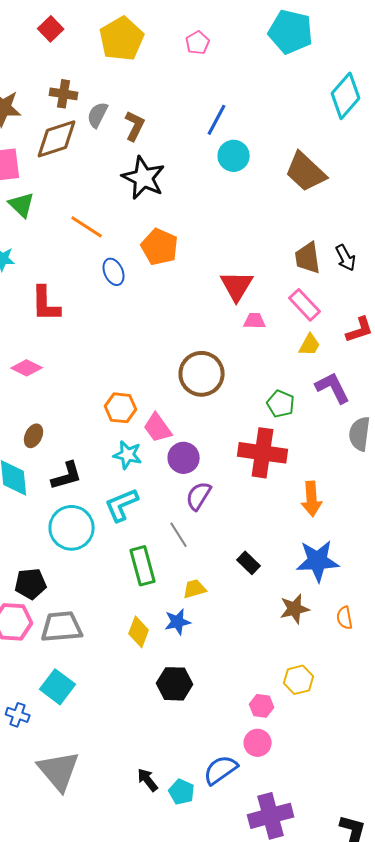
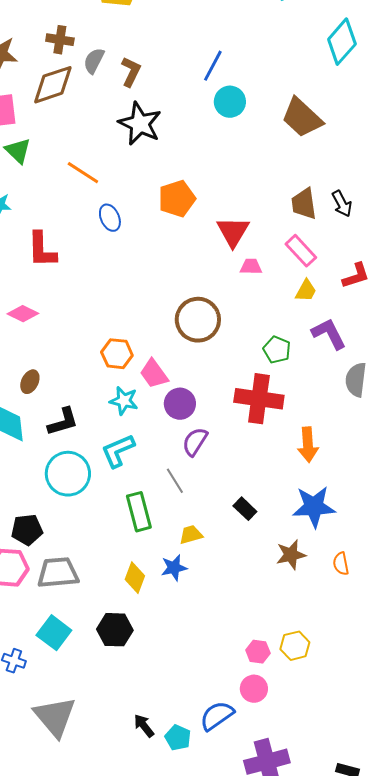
orange pentagon: (160, 247) -> (177, 199), moved, turned 30
yellow hexagon: (299, 680) -> (295, 646), moved
black hexagon: (175, 684) -> (115, 630), moved

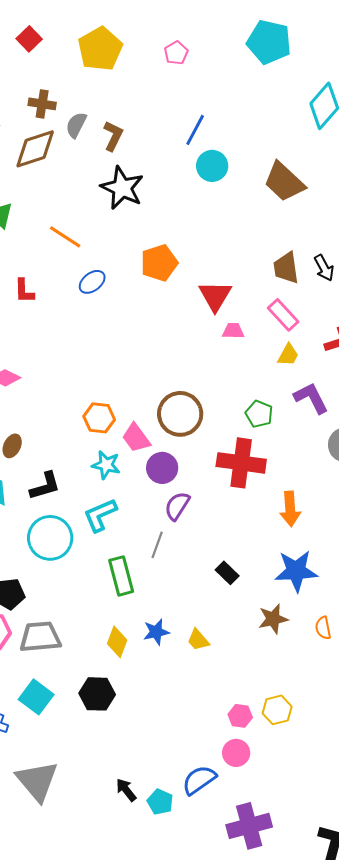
blue ellipse: (110, 218) -> (92, 282), turned 76
red L-shape: (42, 250) -> (24, 291), moved, size x0.7
brown circle: (198, 320) -> (180, 414), moved
gray line: (175, 481) -> (157, 545), turned 52
yellow trapezoid: (191, 535) -> (198, 640), moved, turned -115

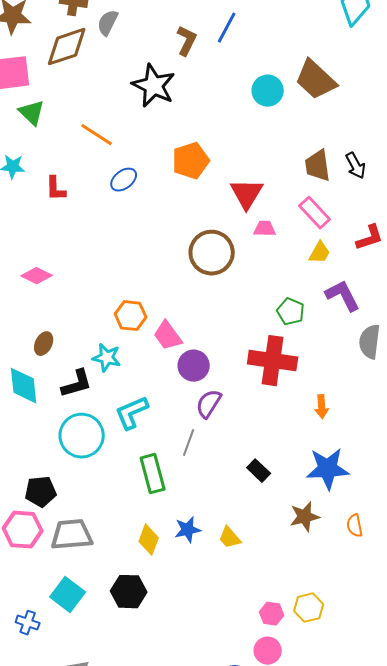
brown L-shape: (113, 136) -> (187, 41), moved
cyan circle: (212, 166) -> (268, 91), moved
brown circle: (180, 414) -> (212, 253), moved
cyan star: (106, 465) -> (107, 358), moved
orange arrow: (290, 509) -> (322, 407), size x0.7

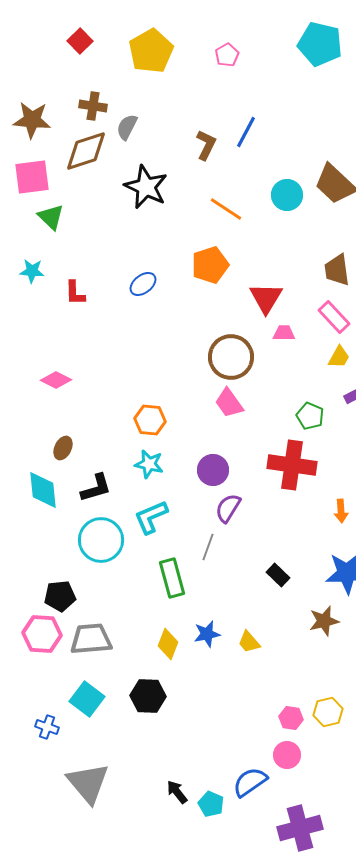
black star: (154, 86) -> (146, 187), moved
orange line: (97, 135) -> (226, 209), moved
pink trapezoid: (168, 336) -> (229, 403), moved
cyan star: (107, 358) -> (149, 464), moved

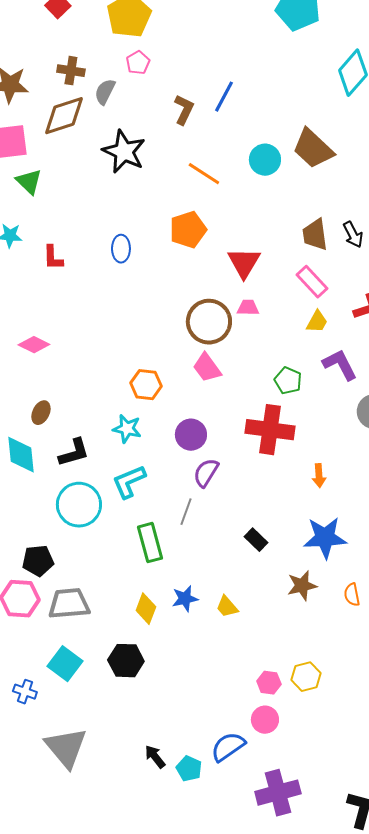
pink pentagon: (227, 55) -> (138, 63), moved
blue ellipse: (143, 284) -> (121, 249), turned -52
pink trapezoid: (284, 333) -> (248, 308), moved
orange hexagon: (150, 420) -> (146, 385), moved

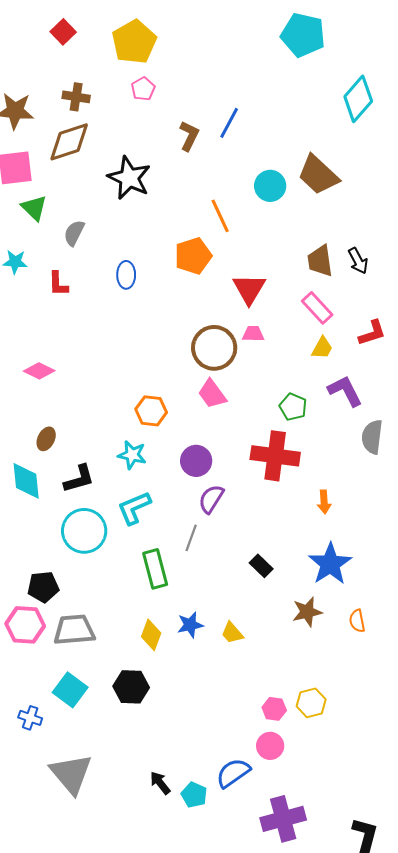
gray semicircle: (105, 92) -> (74, 233), moved
orange line: (204, 174) -> (220, 216), moved, turned 32
blue star: (325, 538) -> (330, 564), turned -30

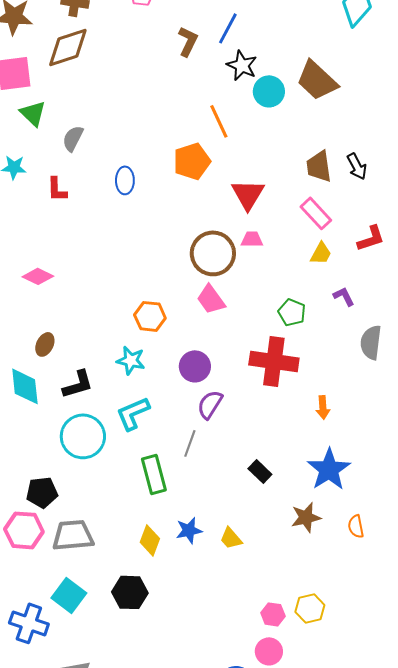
black star: (129, 178) -> (242, 65), moved, size x0.7
purple L-shape: (345, 391) -> (344, 296), size x0.6
blue cross: (30, 718) -> (29, 623), size x1.6

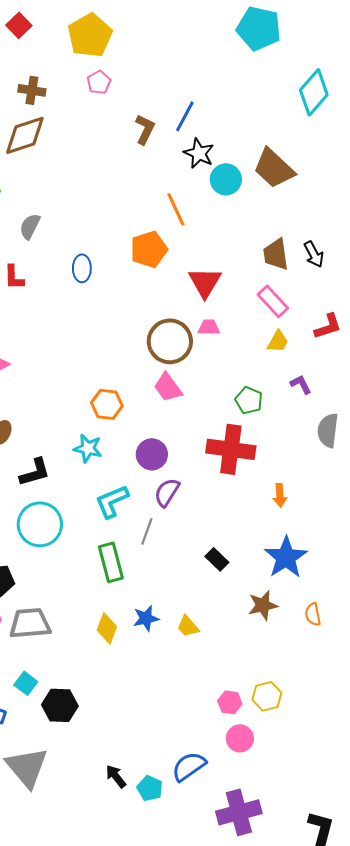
cyan L-shape: (133, 413) -> (112, 501), moved
black hexagon: (130, 592) -> (60, 705), moved
cyan square: (69, 595) -> (26, 683), size x0.7
pink circle: (269, 651) -> (240, 738), moved

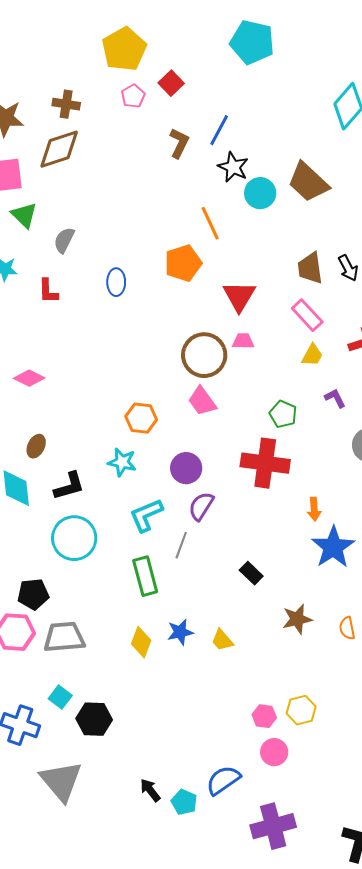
red square: (19, 25) -> (171, 83), moved
cyan pentagon: (259, 28) -> (252, 42), moved
blue star: (286, 557) -> (333, 547), moved

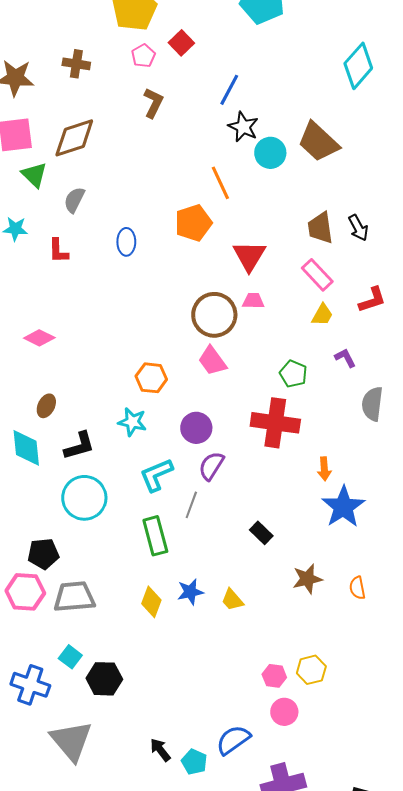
brown L-shape: (179, 143) -> (153, 103), moved
brown diamond: (59, 149) -> (74, 138), moved

